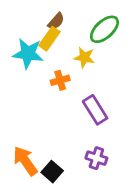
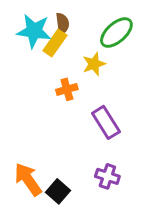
brown semicircle: (56, 21) -> (62, 24), turned -48
cyan star: (28, 53) -> (34, 31), moved
yellow star: (84, 57) -> (94, 64), turned -30

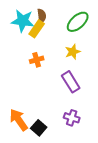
yellow star: (94, 64) -> (73, 52), moved
orange cross: (67, 89) -> (37, 60), moved

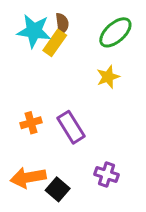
orange cross: (37, 60) -> (31, 123), moved
purple rectangle: (71, 82) -> (71, 127), moved
orange arrow: (19, 120) -> (28, 177), turned -65

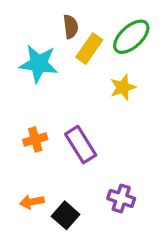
cyan star: (34, 31) -> (39, 64), moved
yellow rectangle: (55, 43) -> (89, 49), moved
orange arrow: (28, 177) -> (32, 202), size x0.6

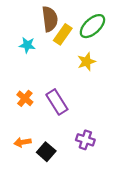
brown semicircle: (71, 27) -> (50, 19), size x1.5
cyan star: (39, 64) -> (27, 45), size x0.6
orange cross: (35, 140) -> (25, 98), turned -35

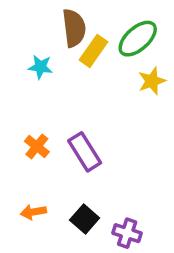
yellow star: (87, 62) -> (152, 81), moved
purple cross: (85, 140) -> (127, 233), moved
black square: (46, 152) -> (85, 219), moved

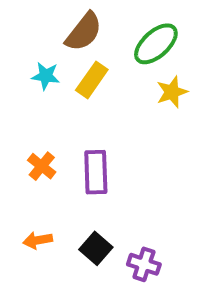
brown semicircle: (74, 28) -> (84, 32), turned 45
yellow rectangle: (93, 51) -> (92, 80), moved
purple rectangle: (85, 152) -> (96, 172), turned 30

